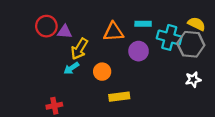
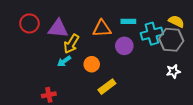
red circle: (46, 26) -> (29, 23), moved
purple triangle: (65, 32) -> (58, 29), size x1.5
cyan cross: (169, 37) -> (152, 34), turned -30
yellow rectangle: (119, 97) -> (107, 87), turned -30

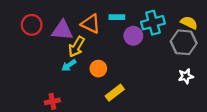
cyan rectangle: (128, 21) -> (117, 17), moved
orange triangle: (102, 29) -> (91, 24), moved, turned 30
cyan cross: (152, 34) -> (153, 23), moved
purple circle: (124, 46) -> (133, 36), moved

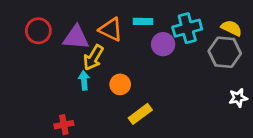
cyan arrow: (69, 65) -> (84, 80), turned 120
white star: (186, 76) -> (238, 98), moved

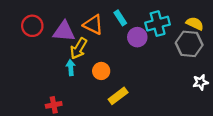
cyan rectangle: (143, 21) -> (120, 18), turned 56

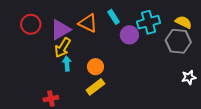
purple triangle: (64, 31) -> (60, 30), turned -35
yellow arrow: (79, 48) -> (63, 48), moved
yellow rectangle: (118, 96) -> (95, 87), moved

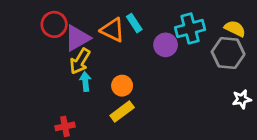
cyan rectangle: (114, 17) -> (134, 23), moved
red circle: (31, 24) -> (54, 24), moved

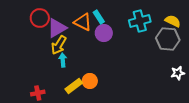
purple circle: (166, 45) -> (104, 33), moved
orange circle: (122, 86) -> (90, 81), moved
yellow rectangle: (122, 111) -> (74, 86), moved
red cross: (65, 126) -> (38, 93), moved

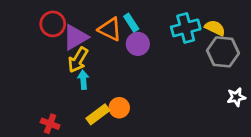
yellow semicircle: (173, 21) -> (215, 28), moved
red cross: (38, 93) -> (50, 124), turned 32

